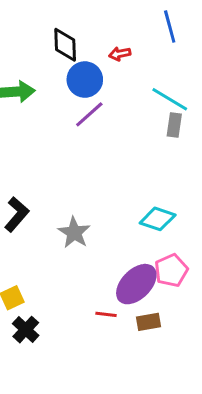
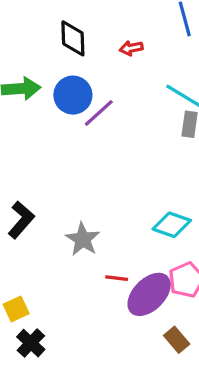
blue circle: (85, 80) -> (73, 95), moved
red line: (106, 314) -> (117, 278), moved
brown rectangle: (148, 322) -> (177, 340), moved, turned 60

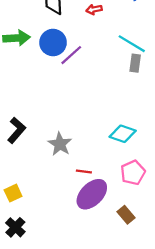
purple ellipse: (149, 294) -> (92, 194), moved
black cross: (31, 343) -> (15, 227), moved

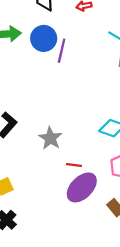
purple line: (71, 55) -> (62, 51), turned -35

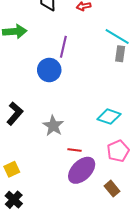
blue circle: (44, 38) -> (49, 70), moved

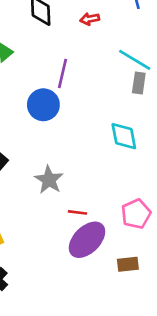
cyan diamond: (109, 117) -> (124, 136), moved, turned 60
brown rectangle: (112, 189) -> (128, 264), turned -56

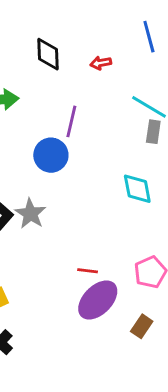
gray star: (49, 180) -> (30, 214), moved
brown rectangle: (128, 264) -> (142, 326), turned -50

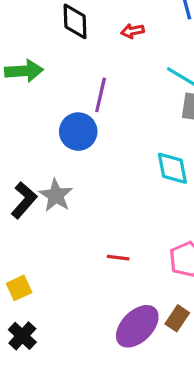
purple ellipse: (98, 300) -> (137, 326), moved

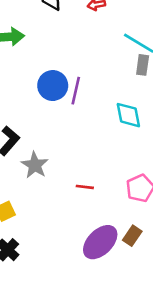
purple line: (101, 95) -> (76, 91), moved
gray star: (56, 195) -> (35, 165), moved

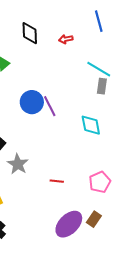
purple line: (76, 91) -> (50, 106), turned -40

